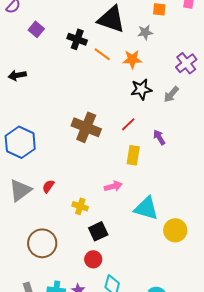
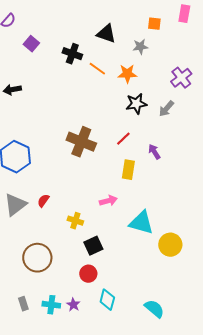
black triangle: (111, 19) -> (106, 34), size x0.7

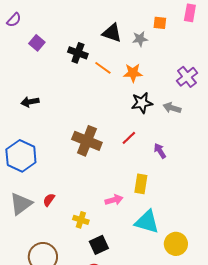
gray star: (140, 47) -> (140, 39), moved
black arrow: (12, 90) -> (30, 102), moved
gray arrow: (166, 109) -> (172, 108), turned 66
yellow rectangle: (128, 170) -> (141, 184), moved

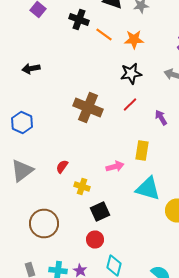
black star: (142, 103) -> (131, 74), moved
blue hexagon: (21, 156) -> (22, 122), size x0.7
red semicircle: (49, 200) -> (62, 166), moved

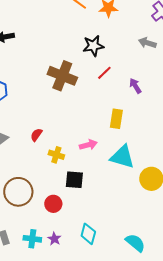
black star: (131, 74) -> (93, 46), moved
pink arrow: (115, 166) -> (88, 145), moved
black square: (100, 212) -> (74, 180), turned 30
red circle: (95, 240) -> (53, 204), moved

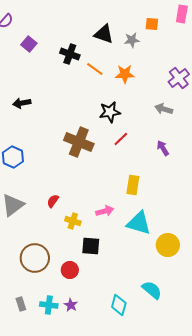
purple arrow: (135, 86) -> (163, 148), moved
cyan diamond: (88, 234) -> (119, 305), moved
cyan semicircle: (135, 243) -> (152, 290), moved

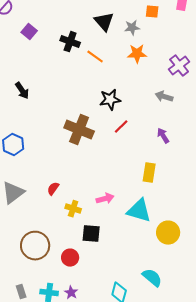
black triangle: (104, 34) -> (104, 22), turned 30
orange star: (125, 74) -> (137, 54), moved
black arrow: (22, 103) -> (22, 91), turned -114
yellow rectangle: (133, 185) -> (149, 173), moved

